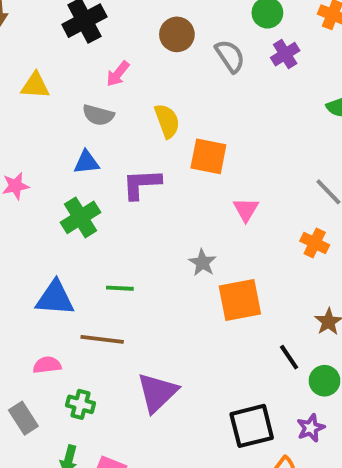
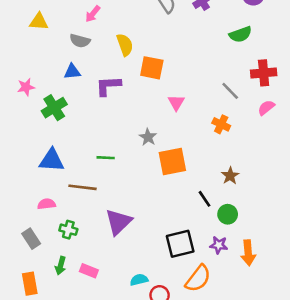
green cross: (81, 217) -> (54, 108), moved
green line: (120, 288) -> (106, 158), moved
purple star: (311, 428) -> (219, 245), turned 30

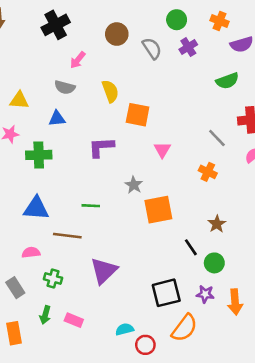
yellow triangle: (39, 22) -> (19, 100), moved
purple L-shape: (108, 86) -> (101, 147), moved
green cross: (54, 108) -> (39, 155), turned 30

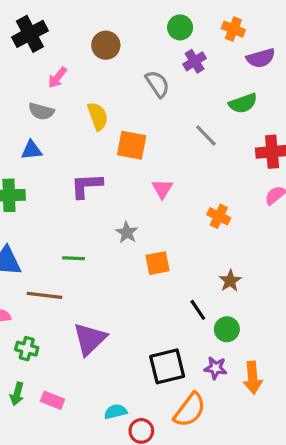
gray semicircle: (152, 48) -> (157, 84), moved
gray line: (217, 138) -> (206, 136), moved
orange square: (158, 210) -> (157, 263), size x0.7

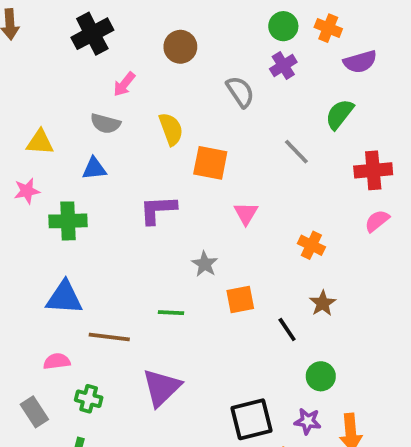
green circle: (180, 27) -> (283, 26), moved
green semicircle: (243, 103) -> (339, 114), turned 148
green line: (74, 258) -> (171, 313), moved
brown star: (230, 281) -> (323, 303), moved
black line: (198, 310) -> (287, 329), moved

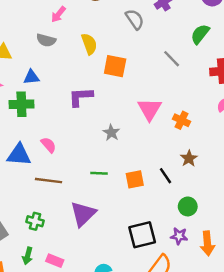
blue triangle: (94, 168) -> (31, 77), moved
pink triangle: (246, 213) -> (150, 109), moved, size x1.5
orange square: (240, 300) -> (135, 179), moved
green line: (171, 313) -> (99, 173), moved
pink semicircle: (57, 361) -> (49, 145), moved, turned 56

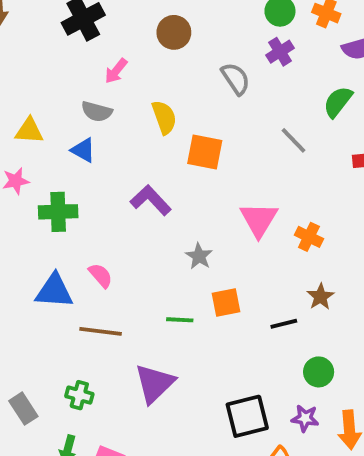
blue triangle: (31, 77) -> (83, 150), moved, turned 35
purple L-shape: (81, 97) -> (151, 200), turned 50
black line: (166, 176) -> (284, 324), turned -70
orange square: (135, 179) -> (226, 302), moved

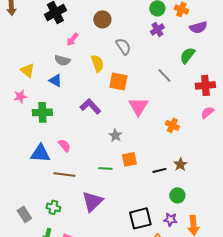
gray semicircle: (236, 79) -> (123, 46), moved
yellow triangle: (29, 131) -> (27, 70), turned 35
pink triangle: (259, 220) -> (138, 106), moved
brown star: (321, 297) -> (180, 164), moved

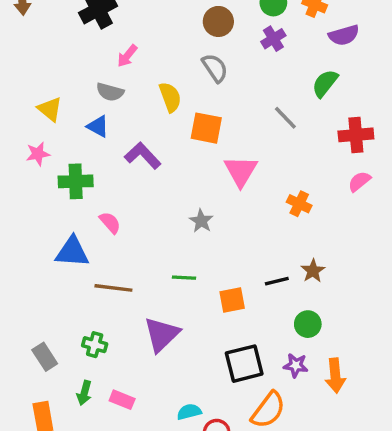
brown circle: (102, 19) -> (218, 21), moved
purple L-shape: (90, 106) -> (143, 156), moved
pink semicircle: (64, 145) -> (110, 223), moved
orange square: (129, 159) -> (232, 300), moved

